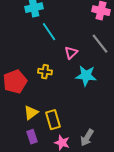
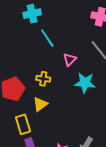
yellow triangle: (31, 113) -> (40, 104), moved
yellow rectangle: (53, 120) -> (23, 124), moved

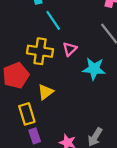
pink triangle: (70, 59) -> (70, 49), moved
yellow cross: (43, 79) -> (40, 51), moved, size x1.6

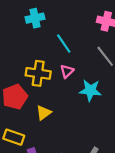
cyan line: (53, 20) -> (64, 44), moved
yellow rectangle: (27, 114) -> (14, 137), moved, turned -54

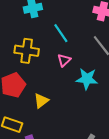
yellow cross: (38, 73) -> (27, 51), moved

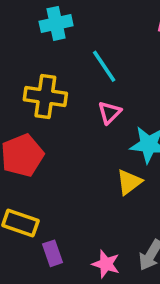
yellow triangle: (41, 101) -> (129, 182), moved

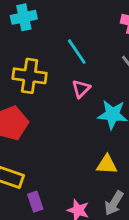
cyan cross: (56, 23) -> (24, 17), moved
yellow triangle: (129, 182) -> (107, 164), moved, turned 40

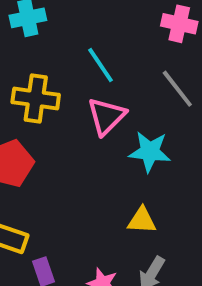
pink triangle: (81, 89) -> (106, 116), size x1.5

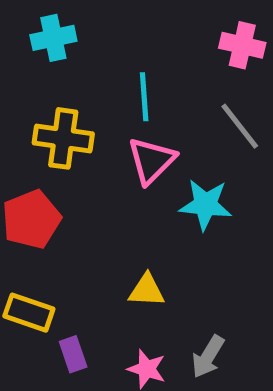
cyan line: (101, 65) -> (144, 97), turned 30
yellow triangle: (142, 220) -> (147, 290), moved

